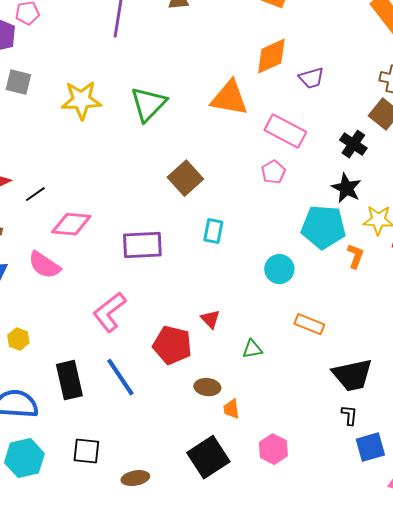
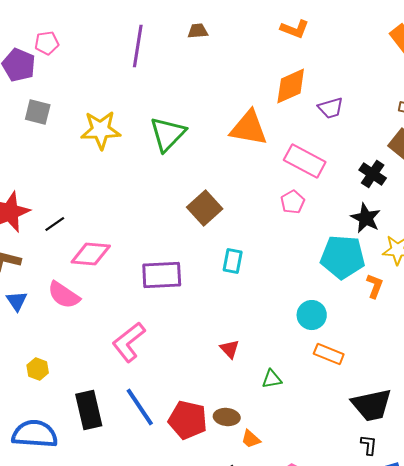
cyan circle: (279, 269) -> (312, 315), moved
red pentagon: (172, 345) -> (188, 420), moved
orange trapezoid: (231, 409) -> (251, 439), turned -40

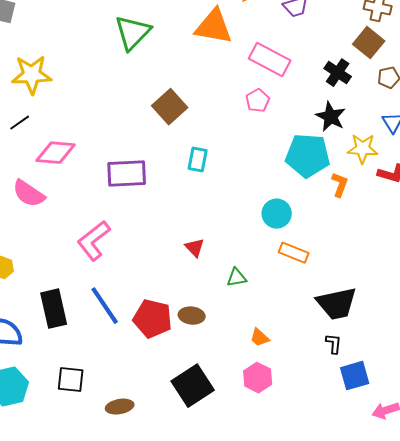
yellow star: (101, 130) -> (32, 75), moved
orange trapezoid: (251, 439) -> (260, 338), moved

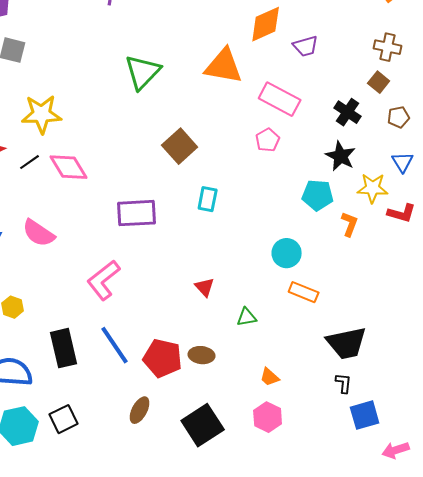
brown square: (369, 43) -> (379, 82), size x0.7
pink diamond: (56, 153) -> (69, 167), moved, turned 54
cyan pentagon: (308, 156) -> (318, 195), size x0.7
black square: (71, 380) -> (64, 419), moved, turned -32
brown ellipse: (120, 407) -> (140, 410), moved, turned -52

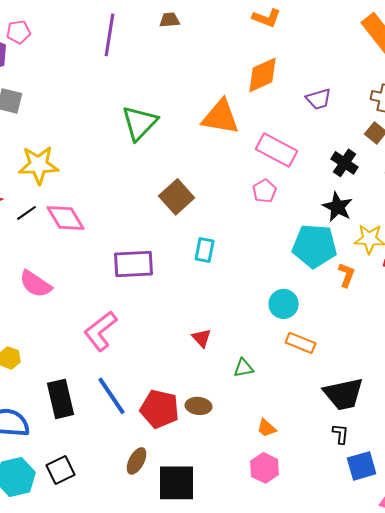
purple trapezoid: (306, 46) -> (319, 99), moved
cyan pentagon: (318, 195) -> (315, 246), size x1.4
black square: (203, 425) -> (177, 483), moved, turned 33

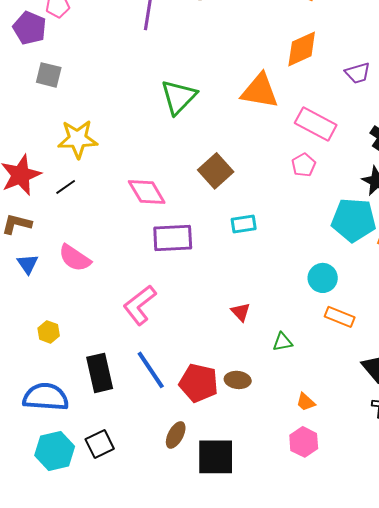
pink diamond: (66, 218) -> (147, 192), moved
cyan rectangle: (205, 250) -> (244, 224), turned 70

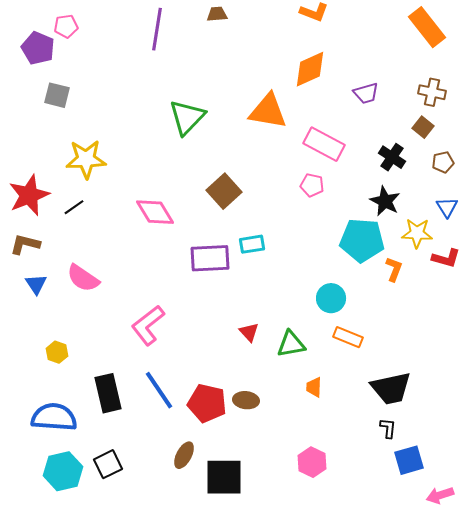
pink pentagon: (304, 165) -> (312, 185), turned -30
purple rectangle: (173, 238) -> (210, 258), moved
green triangle: (283, 342) -> (291, 344), moved, size x1.4
orange trapezoid: (306, 402) -> (314, 387), moved, turned 50

